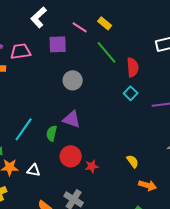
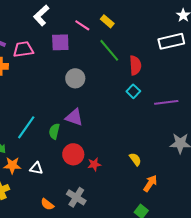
orange arrow: (148, 185) -> (150, 183), turned -72

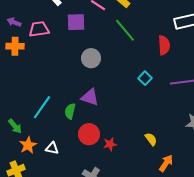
red semicircle: (135, 65) -> (164, 45), moved
cyan square: (133, 91) -> (145, 78), moved
orange star: (12, 165) -> (28, 145), turned -30

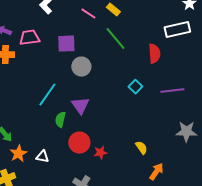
purple square: (76, 22) -> (66, 44), moved
purple triangle: (90, 97) -> (80, 106), turned 36
cyan line: (42, 107) -> (47, 95), moved

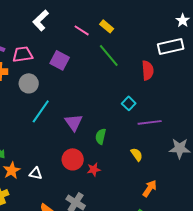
purple square: (66, 44) -> (60, 60), turned 30
gray circle: (81, 67) -> (29, 83), moved
purple line: (172, 91) -> (150, 122), moved
green semicircle: (60, 120) -> (101, 136), moved
yellow semicircle: (141, 148) -> (137, 154), moved

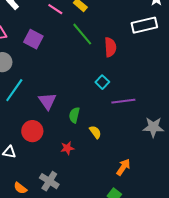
red semicircle: (148, 70) -> (110, 47), moved
yellow semicircle: (137, 154) -> (95, 132), moved
red circle: (73, 159) -> (32, 131), moved

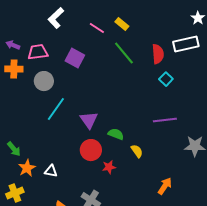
red semicircle: (110, 47) -> (158, 54), moved
cyan square: (102, 82) -> (166, 79), moved
green semicircle: (74, 115) -> (116, 134), turned 98
red circle: (32, 131) -> (91, 150), moved

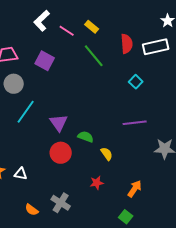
white L-shape: (56, 18) -> (42, 21), moved
red semicircle: (158, 54) -> (127, 44), moved
red star: (109, 167) -> (97, 183), moved

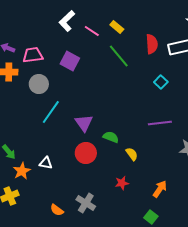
white triangle: (21, 174) -> (46, 163), moved

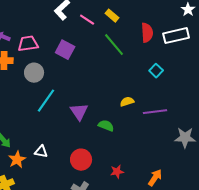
red circle: (86, 153) -> (81, 160), moved
yellow semicircle: (132, 154) -> (127, 102), moved, turned -72

